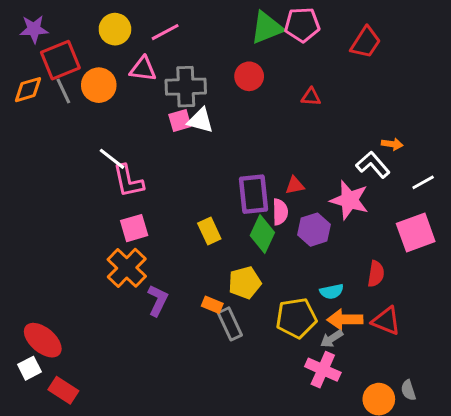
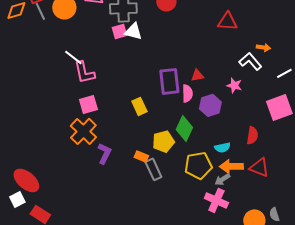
red triangle: (311, 97) -> (227, 21), moved, size x1.5
pink star: (349, 200) -> (234, 85), size x0.6
green diamond: (262, 234) -> (184, 128), moved

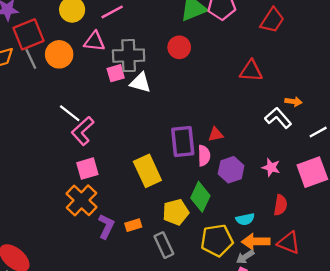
pink square: (119, 31) -> (116, 73), moved
pink L-shape: (84, 72) -> (83, 131), turned 60
pink star: (234, 85) -> (271, 167), moved
yellow rectangle: (139, 106) -> (147, 171), size x1.5
orange rectangle: (141, 156) -> (133, 225), moved, turned -40

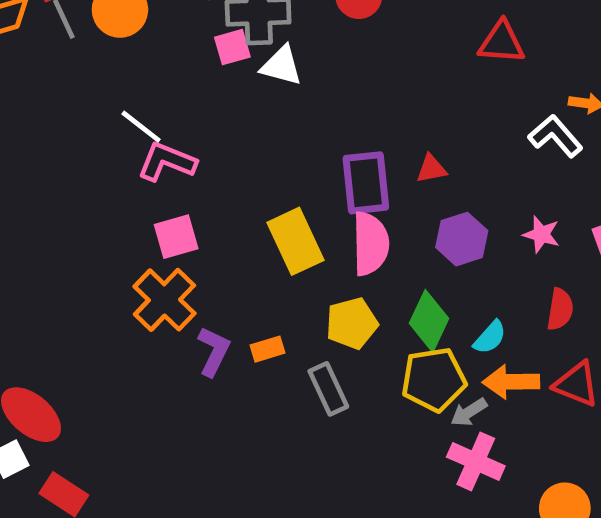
pink L-shape: (83, 131) -> (167, 162), turned 64
pink semicircle: (204, 156) -> (370, 244), moved, size x1.5
green diamond: (200, 197) -> (429, 321), moved
cyan semicircle: (245, 219) -> (490, 337), turned -36
gray arrow: (245, 257) -> (469, 412), moved

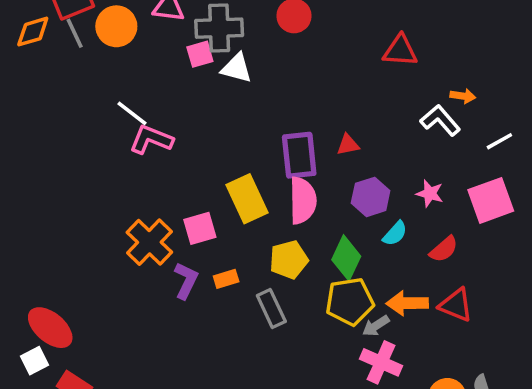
pink square: (176, 237) -> (200, 228), moved
red semicircle: (560, 309) -> (444, 249), turned 40
cyan semicircle: (490, 337) -> (395, 234), moved

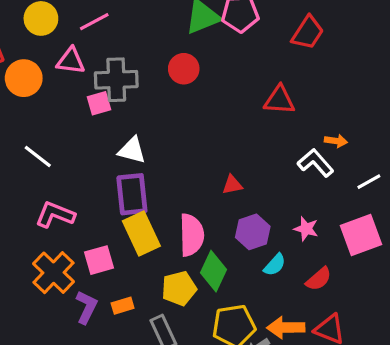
white triangle: (237, 68) -> (132, 150), moved
pink L-shape: (151, 139) -> (55, 215), moved
purple rectangle: (299, 155) -> (132, 194), moved
green diamond: (346, 258) -> (214, 271), moved

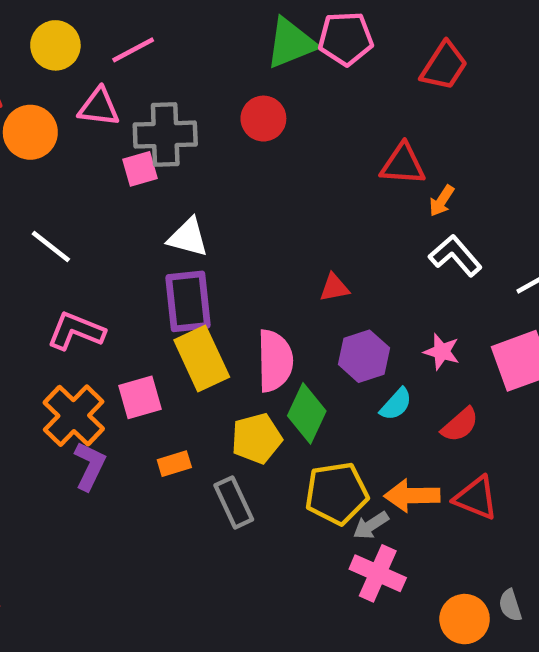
orange arrow: (336, 141) -> (442, 201), moved, turned 115
purple L-shape: (86, 307) -> (90, 466), moved

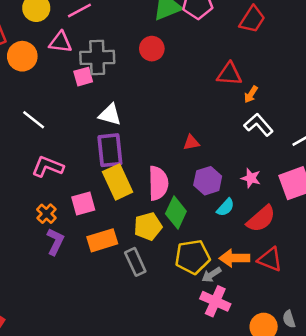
orange cross: (74, 416) -> (46, 214), size x0.6
red semicircle: (460, 425) -> (261, 219), size x1.4
orange rectangle: (174, 464) -> (102, 240), size x1.6

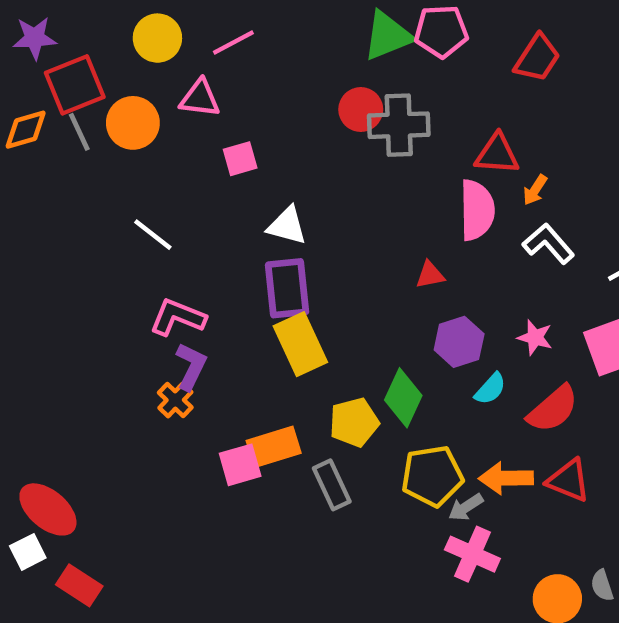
gray cross: (97, 57) -> (399, 125), moved
pink semicircle: (158, 183) -> (477, 210), moved
pink square: (83, 204) -> (240, 465), moved
purple L-shape: (55, 242) -> (191, 366), moved

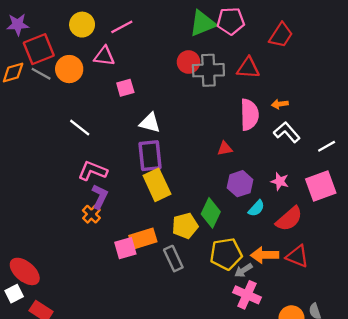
gray line: (79, 132) -> (41, 74), turned -36
red triangle: (497, 154) -> (248, 68), moved
orange arrow: (535, 190) -> (280, 104), turned 49

